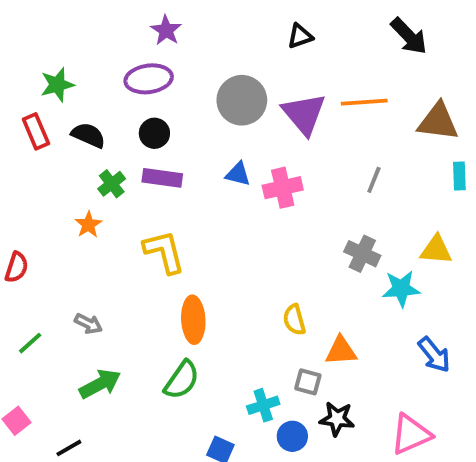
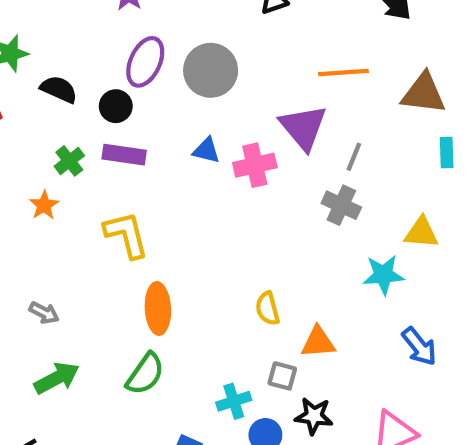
purple ellipse: (149, 79) -> (145, 62), moved, turned -57
purple triangle: (304, 114) -> (303, 127), moved
black semicircle: (88, 135) -> (59, 89), moved
gray cross: (362, 254) -> (341, 205), moved

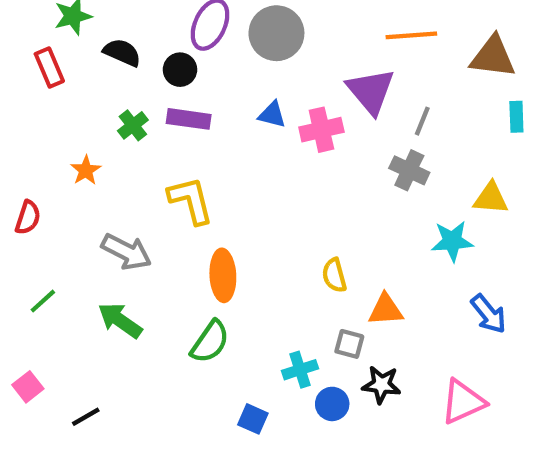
orange star: (44, 205) -> (86, 170), moved
gray arrow: (44, 313) -> (126, 252), moved, size x1.6
green arrow: (57, 378) -> (120, 320), moved, turned -117

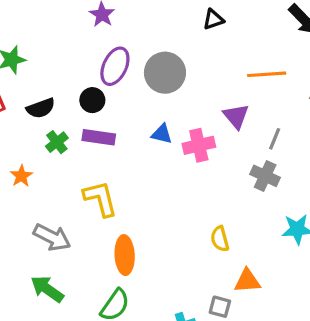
black semicircle: (122, 52) -> (41, 108), moved, turned 136
purple triangle: (371, 91) -> (236, 116), size x0.7
yellow semicircle: (334, 275) -> (220, 239), moved

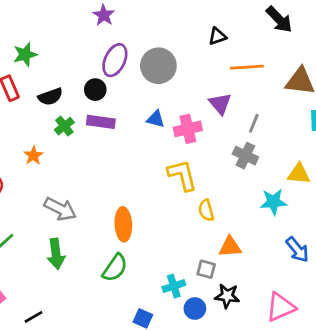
black triangle: (213, 19) -> (217, 36), moved
yellow L-shape: (100, 199) -> (182, 175), moved
green arrow: (47, 289) -> (56, 254), turned -132

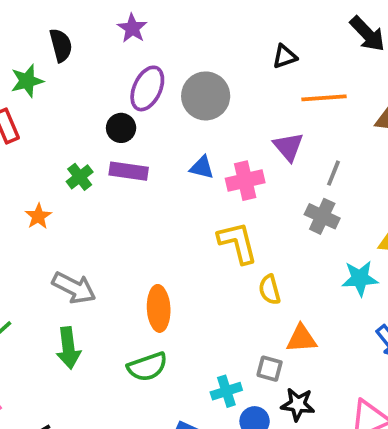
black semicircle: (50, 97) -> (61, 45), moved, turned -85
green semicircle: (115, 268) -> (147, 367), turned 36

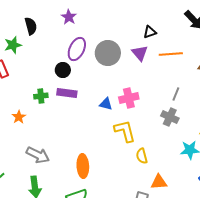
purple triangle: (288, 147) -> (140, 53), moved
blue triangle: (202, 167) -> (106, 104), moved
green cross: (80, 177) -> (41, 96), turned 32

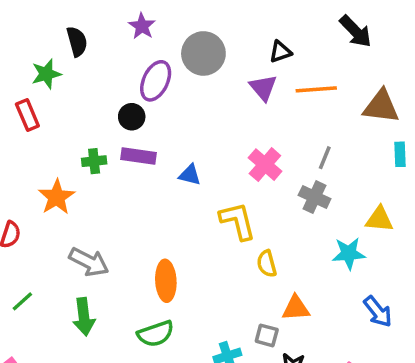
gray circle: (108, 53) -> (203, 53), moved
pink cross: (129, 98) -> (265, 165), moved, turned -36
blue triangle: (106, 104) -> (190, 175), moved
orange star: (19, 117) -> (56, 197), size x1.5

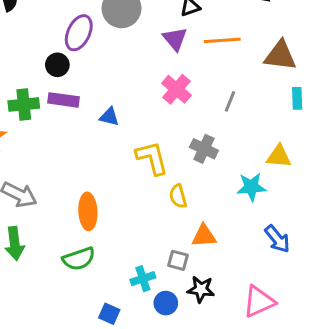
green cross: (94, 161) -> (24, 105), size x1.4
pink cross: (265, 165) -> (176, 89), moved
gray cross: (315, 197) -> (204, 149), moved

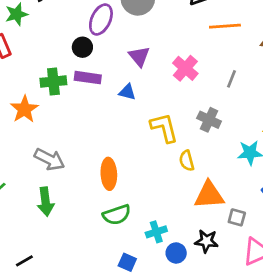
purple triangle: (175, 39) -> (139, 56), moved
orange triangle: (204, 236) -> (209, 195), size x1.4
green semicircle: (79, 259) -> (117, 215), moved
gray square: (178, 260) -> (237, 217), moved

